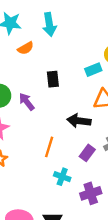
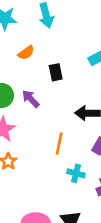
orange semicircle: (26, 48) -> (26, 53), moved

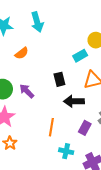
black rectangle: (56, 72) -> (59, 79), moved

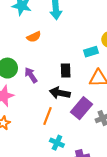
black arrow: (74, 101) -> (60, 93), moved
purple rectangle: (85, 128) -> (81, 108), moved, size x1.5

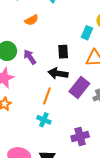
cyan rectangle: (91, 52) -> (87, 33), turned -48
cyan cross: (57, 143) -> (44, 120), moved

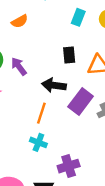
cyan rectangle: (87, 33) -> (78, 17), moved
black rectangle: (63, 52) -> (69, 55), moved
purple cross: (80, 137) -> (69, 166), moved

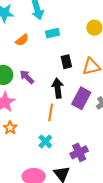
cyan rectangle: (78, 17) -> (53, 33), moved, turned 64
black arrow: (54, 85) -> (58, 88), turned 84
cyan cross: (38, 142) -> (45, 141), moved, turned 32

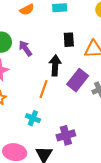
cyan cross: (45, 141) -> (33, 118), turned -32

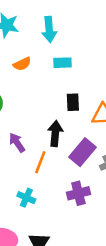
purple arrow: (25, 48) -> (17, 143), moved
purple cross: (66, 135) -> (78, 193), moved

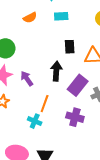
orange line: (40, 162) -> (45, 104), moved
purple cross: (78, 193) -> (75, 117), turned 30

